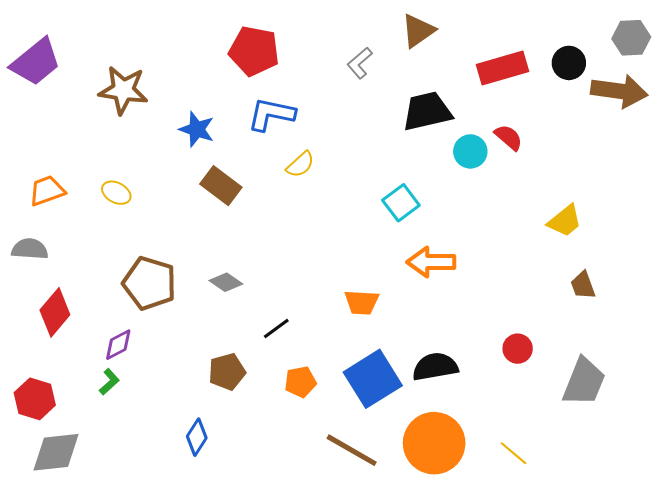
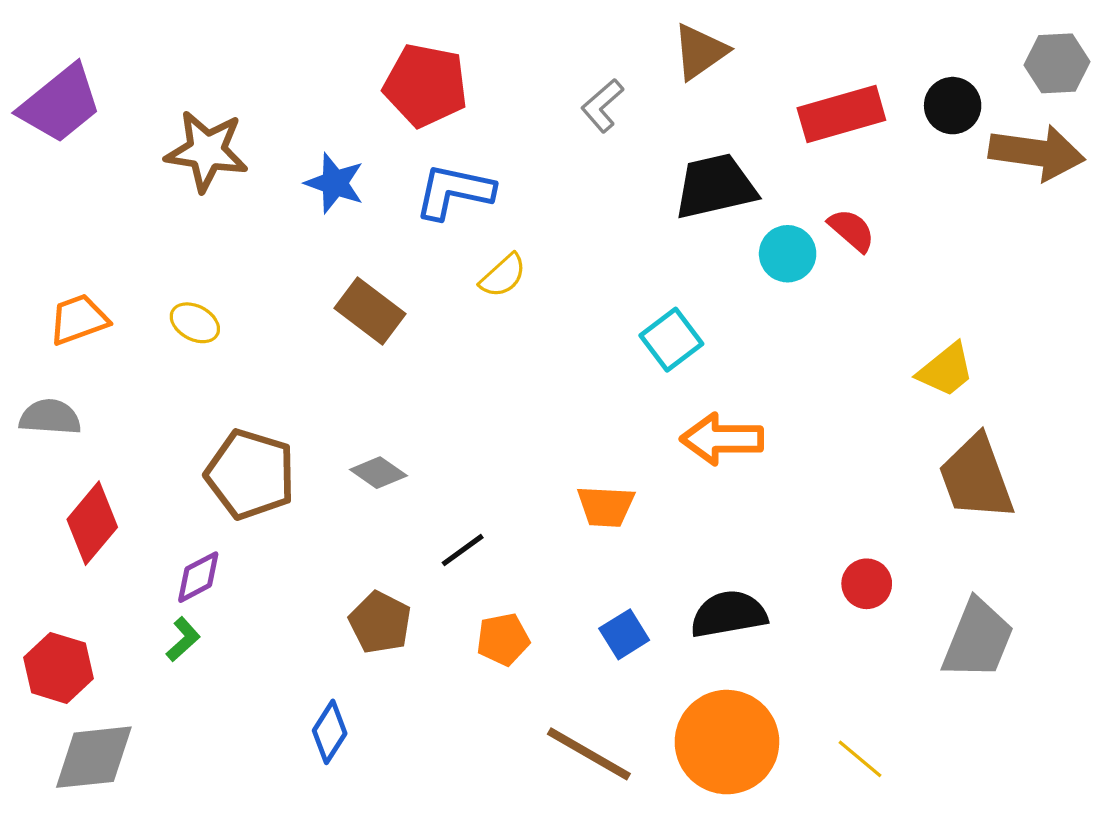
blue star: (197, 129) -> (335, 183), moved
brown trapezoid: (583, 285) -> (976, 478), size x1.8
brown pentagon: (227, 372) -> (380, 623), turned -30
blue square: (373, 379) -> (624, 634), size x0.5

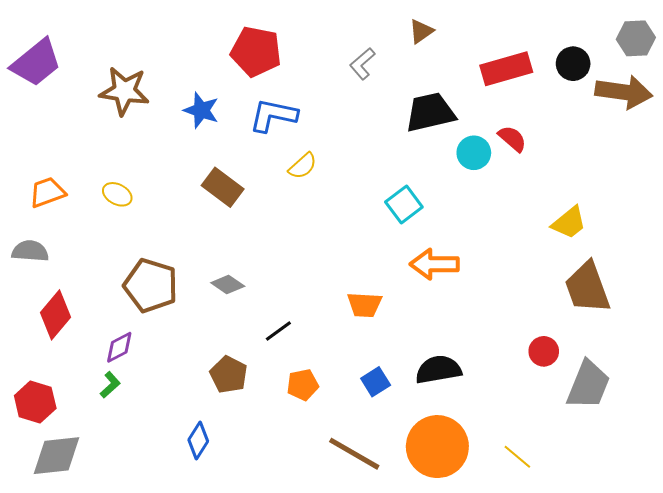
brown triangle: (700, 52) -> (421, 31), size x0.7
red circle: (867, 584) -> (544, 351), moved

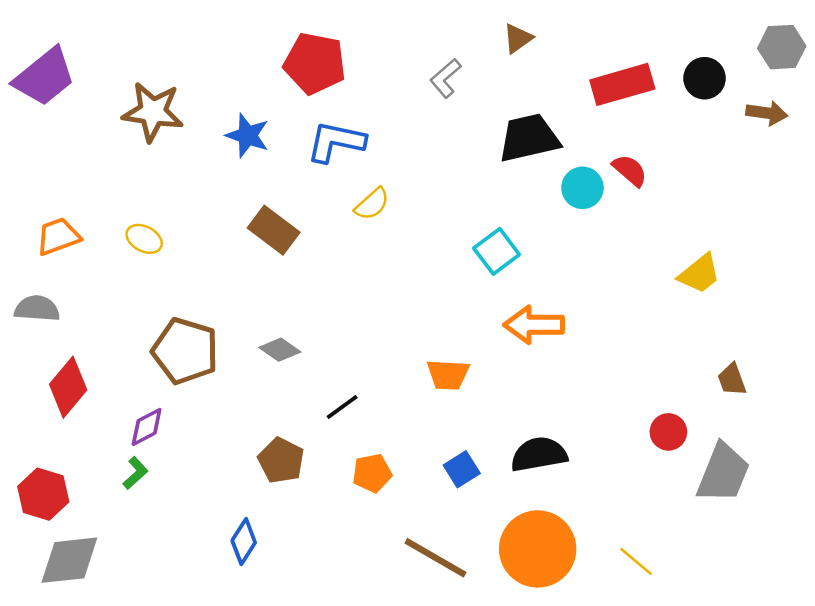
brown arrow: (624, 92) -> (767, 113), size x0.6
brown trapezoid: (587, 288) -> (732, 380), moved, size x0.5

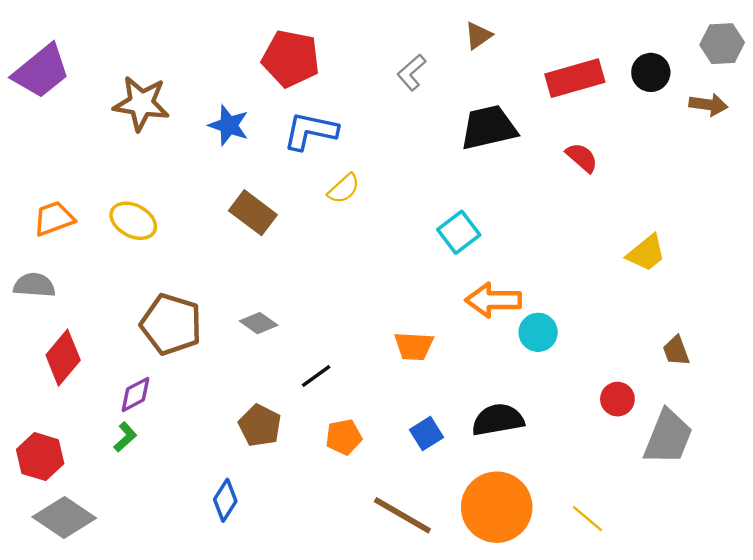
cyan circle: (582, 188) -> (538, 332), moved
yellow ellipse: (144, 239) -> (133, 221), size x1.4
gray diamond: (69, 560) -> (64, 518), turned 40

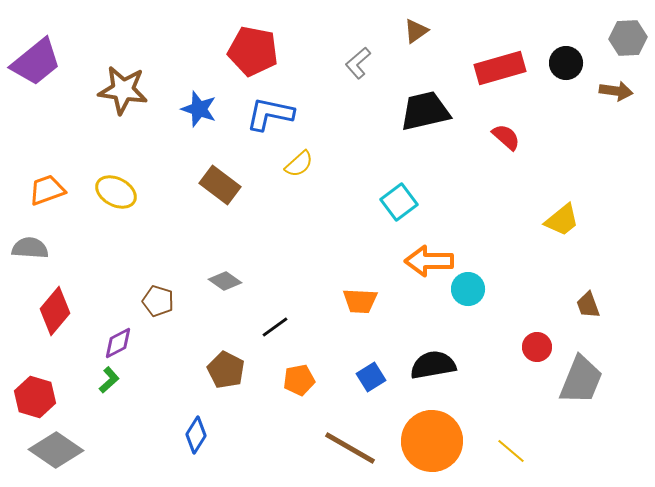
brown pentagon: (171, 324) -> (158, 301), moved, size x0.6

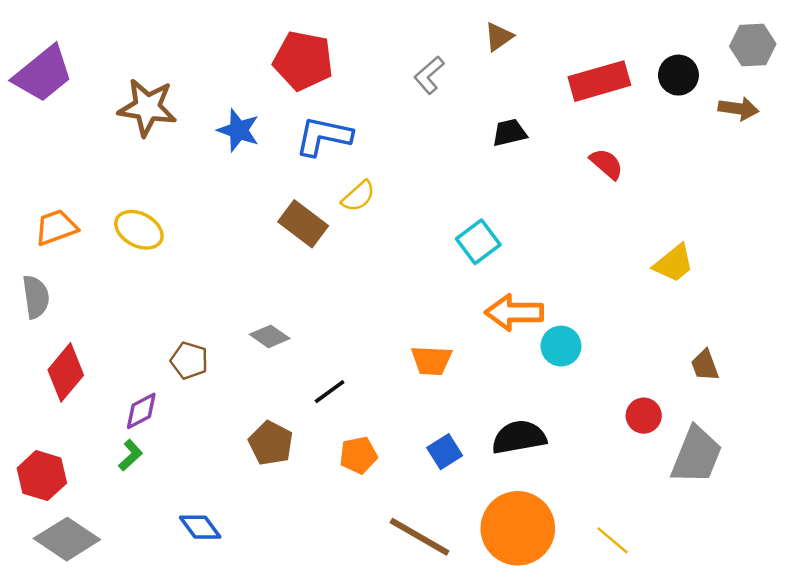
black trapezoid: (425, 111) -> (509, 133), size x0.6
brown rectangle: (220, 185) -> (303, 224), moved
gray semicircle: (30, 248) -> (36, 297), turned 78
blue diamond: (196, 435) -> (200, 527), moved, turned -69

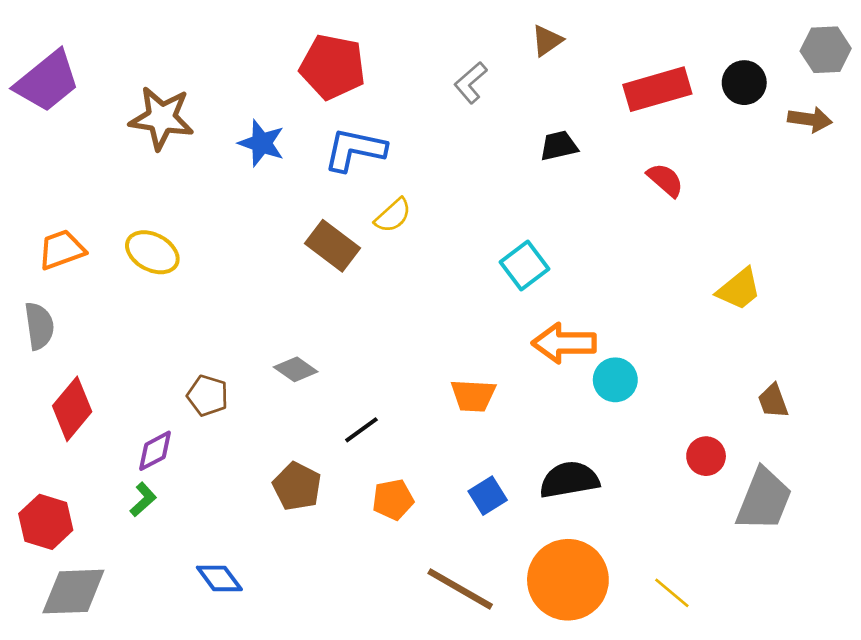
gray diamond: (67, 539) -> (73, 592), turned -36

